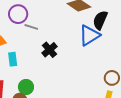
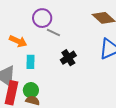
green circle: (26, 87) -> (31, 90), moved

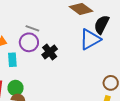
purple circle: (42, 18) -> (29, 42), moved

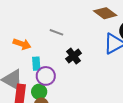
purple circle: (29, 42) -> (46, 76), moved

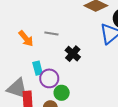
orange arrow: (22, 44) -> (26, 39), moved, turned 42
green circle: (39, 92) -> (62, 93), moved

